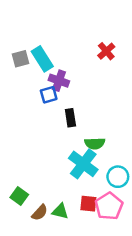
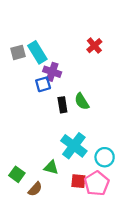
green semicircle: (95, 143) -> (82, 101), moved, turned 60
green triangle: (60, 211) -> (51, 167), moved

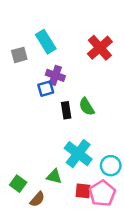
red cross: (94, 46) -> (100, 48), size x1.5
cyan rectangle: (37, 52) -> (46, 42), moved

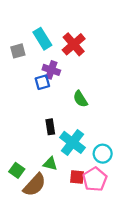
red cross: (100, 48) -> (74, 44), moved
black rectangle: (66, 110) -> (50, 127), moved
brown semicircle: (37, 199) -> (35, 185), size x1.6

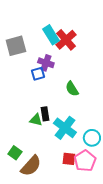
cyan rectangle: (42, 39) -> (51, 35), moved
gray square: (18, 51) -> (16, 46), size x1.5
green triangle: (50, 164) -> (36, 120), moved

